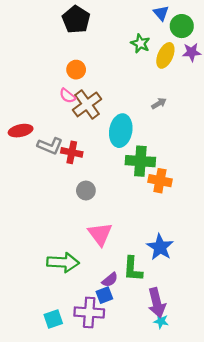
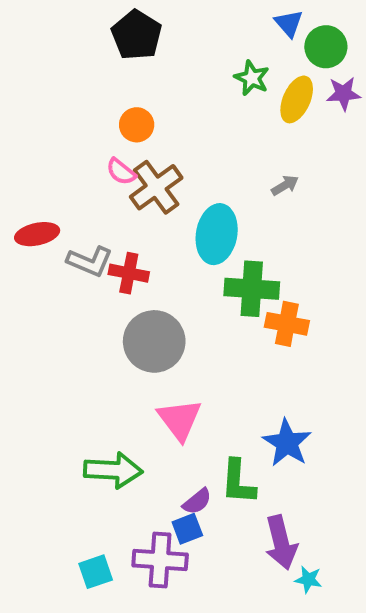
gray circle: (86, 190) -> (154, 341), size x1.8
cyan star: (161, 321) -> (308, 580), moved

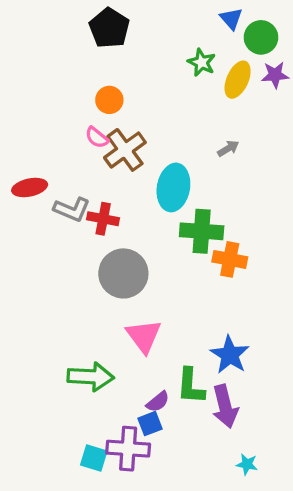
purple arrow: (281, 542) -> (225, 406), moved
cyan square: (96, 572) -> (94, 458), moved, turned 36

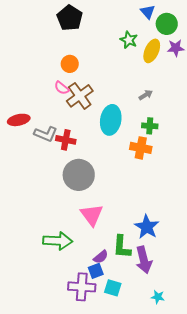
green cross: (202, 231) -> (150, 126), moved, size x0.6
orange cross: (230, 259) -> (141, 148), moved
cyan square: (94, 458) -> (113, 288), moved

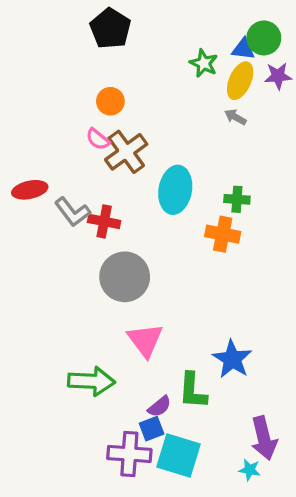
blue triangle: (148, 12) -> (243, 49), moved, turned -42
gray arrow: (146, 95) -> (235, 117), moved, turned -120
gray L-shape: (46, 134) -> (72, 212), turned 30
purple arrow: (144, 260) -> (264, 438), moved
cyan square: (113, 288) -> (178, 456), size x1.6

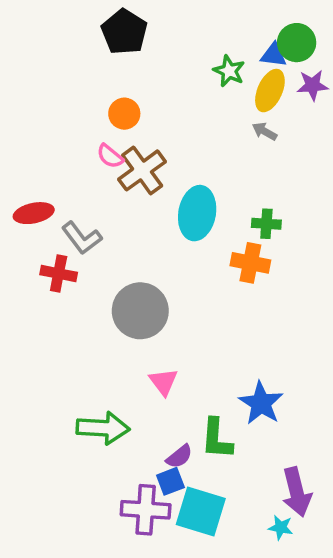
red cross: (104, 221) -> (59, 273), moved
pink triangle: (145, 340) -> (163, 382), size x0.7

